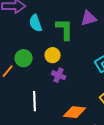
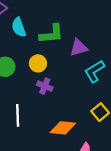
purple triangle: (89, 18) -> (79, 48), moved
green L-shape: (65, 29) -> (52, 34), turned 85

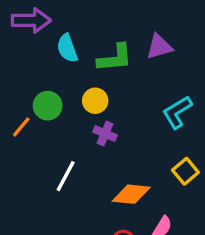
purple triangle: (79, 48) -> (159, 47), moved
white line: (18, 115) -> (66, 176), turned 30

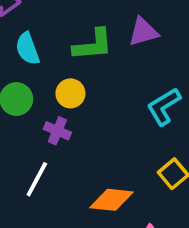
cyan semicircle: (67, 48) -> (27, 49), moved
purple cross: (105, 134) -> (57, 131), moved

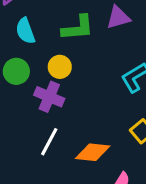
purple cross: (57, 131) -> (49, 97), size x1.4
white line: (37, 179) -> (49, 142), moved

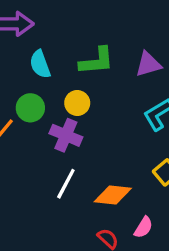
purple triangle: (118, 17) -> (148, 64), moved

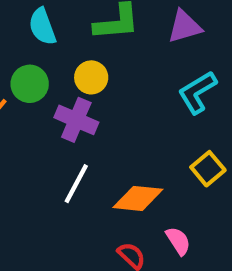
pink semicircle: (143, 227) -> (178, 241), turned -65

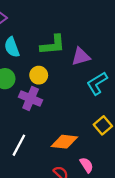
purple triangle: (185, 26) -> (81, 56), moved
white line: (76, 184) -> (19, 145), moved

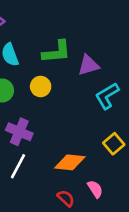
purple cross: (31, 99) -> (19, 132), moved

